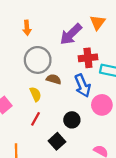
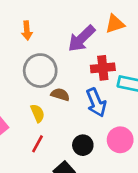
orange triangle: (98, 22) -> (115, 24), turned 35
pink circle: (102, 105) -> (120, 140), moved

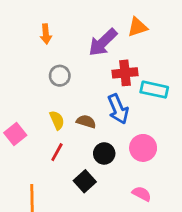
gray circle: (40, 71) -> (60, 76), size x0.6
brown semicircle: (60, 95) -> (86, 122), moved

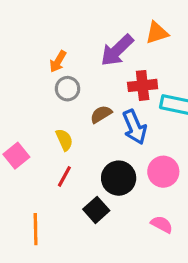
orange arrow: (46, 34) -> (58, 62), moved, turned 36
brown semicircle: (86, 122) -> (101, 114), moved, turned -48
black circle: (104, 153) -> (119, 178), size x1.4

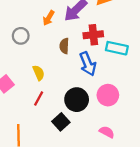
orange arrow: (58, 62) -> (49, 18), moved
gray circle: (68, 89) -> (21, 36), moved
brown semicircle: (101, 114) -> (64, 46), moved, turned -56

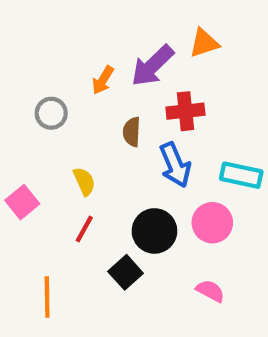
cyan rectangle: (117, 48) -> (241, 175), moved

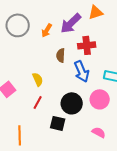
gray circle: (51, 113) -> (18, 25), moved, size x1.5
black square: (126, 272) -> (58, 123), turned -35

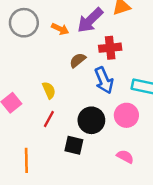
orange arrow: (47, 30) -> (60, 29), turned -96
brown semicircle: (61, 55) -> (78, 60), turned 48

